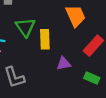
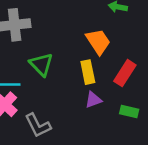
yellow rectangle: (45, 39) -> (88, 72), moved

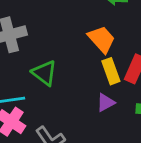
yellow rectangle: (88, 72) -> (111, 71), moved

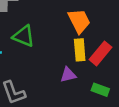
green triangle: (44, 73) -> (24, 36), turned -30

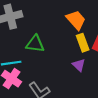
purple triangle: (68, 75) -> (79, 65), turned -48

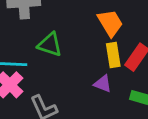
purple triangle: (79, 65) -> (103, 84), turned -32

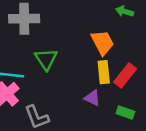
green triangle: (50, 45) -> (46, 59), turned 35

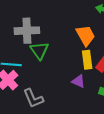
gray cross: (24, 19) -> (27, 31), moved

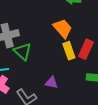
purple triangle: (78, 81) -> (51, 83), moved

